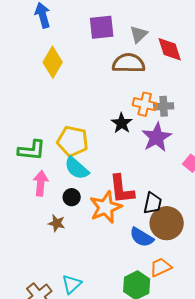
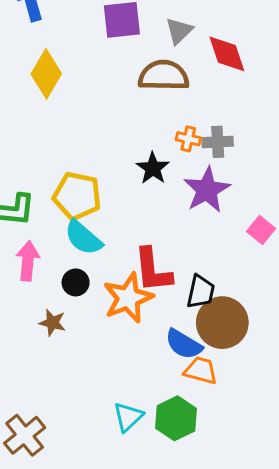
orange cross: (145, 104) -> (188, 139), size x0.7
orange trapezoid: (161, 267) -> (201, 370), moved, turned 40
cyan triangle: (72, 284) -> (128, 417), moved

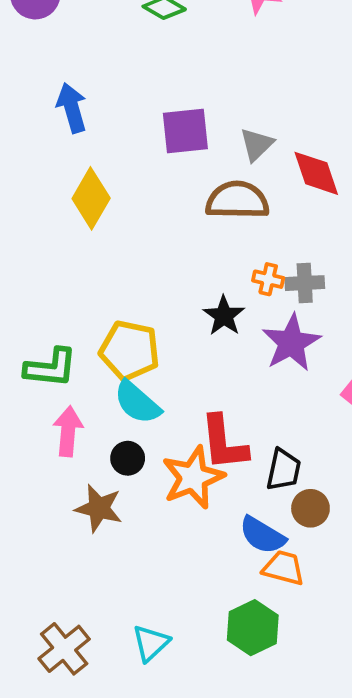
brown star: (52, 323) -> (99, 508), size x1.4
brown circle: (222, 323) -> (310, 508), size x0.6
cyan triangle: (128, 417) -> (151, 643), moved

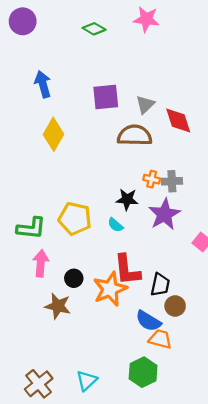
black star: (224, 316) -> (127, 199), turned -30
cyan semicircle: (137, 402) -> (115, 225), moved, size x0.6

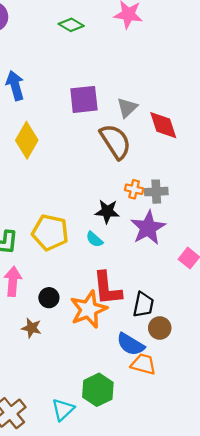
brown semicircle: (135, 135) -> (115, 141), turned 56
brown star: (58, 306) -> (31, 328), size x0.7
green hexagon: (143, 372) -> (98, 390), moved

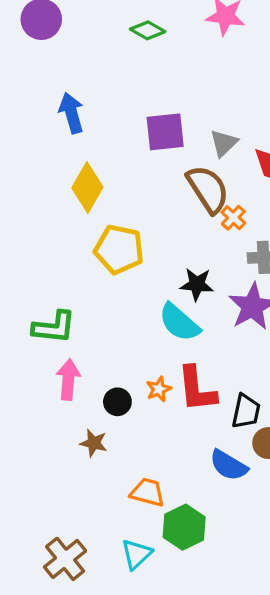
orange cross: (134, 189) -> (233, 218), moved, turned 30
yellow pentagon: (50, 232) -> (119, 249), moved
cyan semicircle: (94, 239) -> (179, 322), size x1.8
orange star: (89, 309) -> (159, 389), moved, size x0.5
orange trapezoid: (143, 364) -> (148, 492), moved

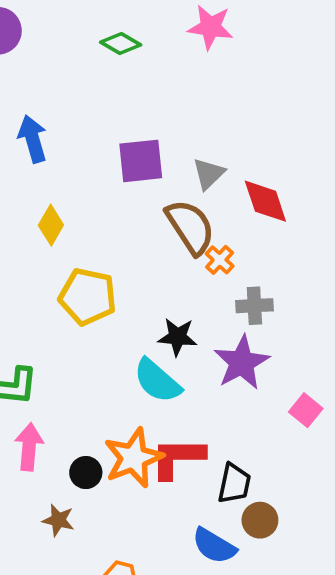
yellow diamond: (87, 188) -> (51, 225), size x0.7
orange star: (159, 389) -> (133, 458), size x2.0
red L-shape: (197, 389) -> (177, 458), turned 96

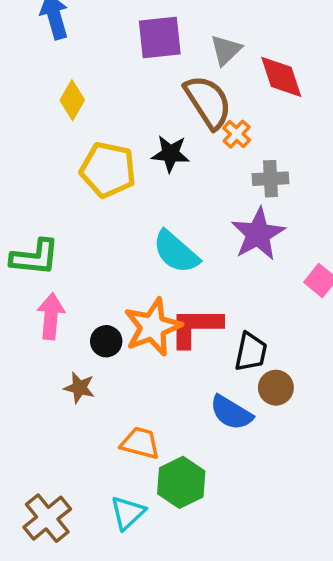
black star: (177, 337) -> (171, 154), moved

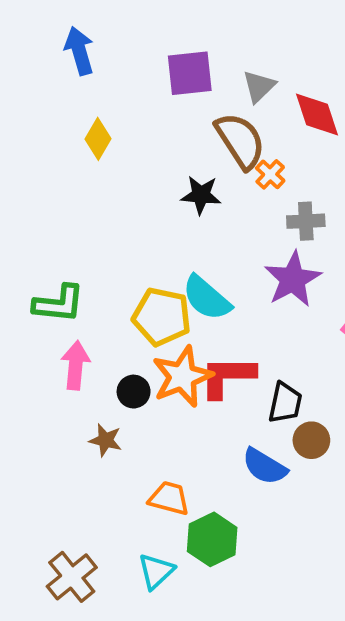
yellow pentagon: (108, 170) -> (162, 317), moved

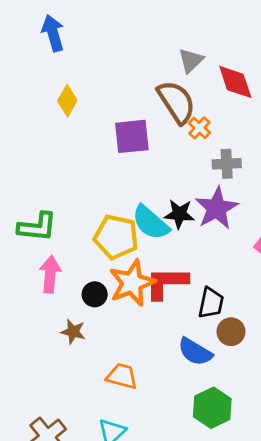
purple square: (190, 73) -> (132, 136), moved
black star: (201, 195) -> (179, 214), moved
green hexagon: (212, 539) -> (212, 408), moved

